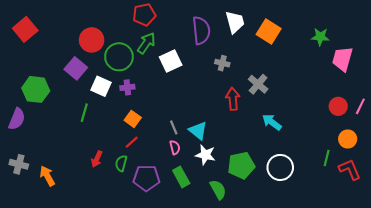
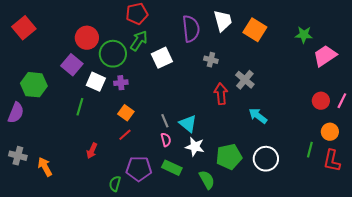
pink trapezoid: (342, 59) -> (325, 56), turned 40
green semicircle: (121, 163) -> (115, 184), moved
red L-shape: (350, 170) -> (332, 161), turned -145
green rectangle: (181, 177) -> (172, 168), turned -36

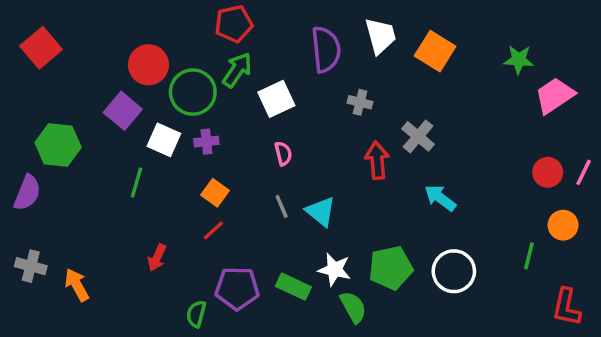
pink semicircle: (166, 140) -> (283, 154), moved
white star: (195, 147) -> (334, 270), moved
red L-shape: (332, 161) -> (566, 307), moved

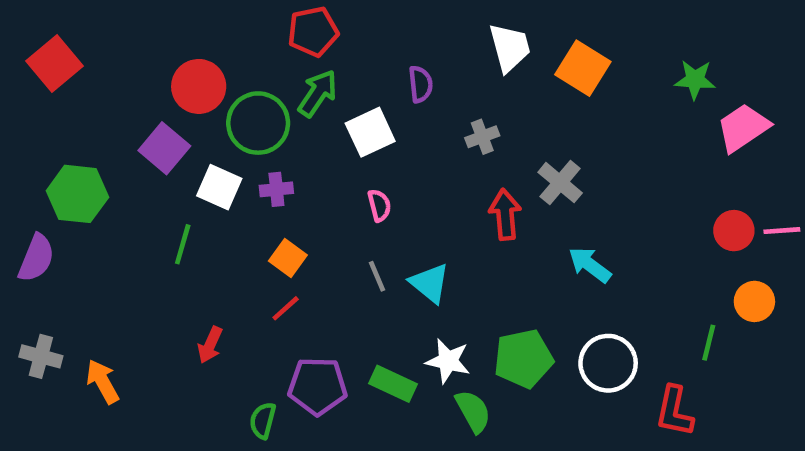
purple semicircle: (326, 49) -> (421, 84), moved, size x0.6
gray cross: (360, 102) -> (482, 137), turned -35
pink line: (584, 172) -> (782, 231), turned 60
red L-shape: (566, 307) -> (674, 411), moved

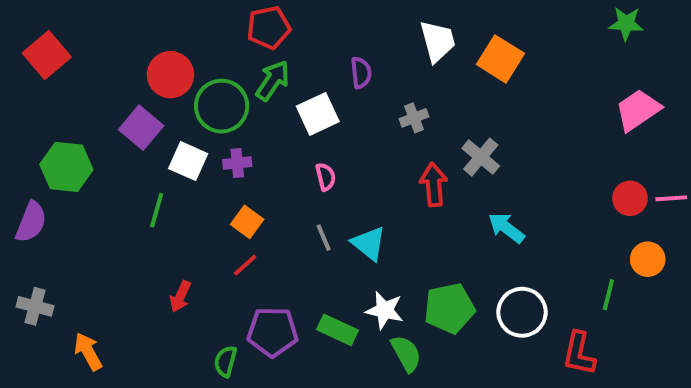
green star: (695, 80) -> (626, 24), moved
orange arrow: (103, 382) -> (88, 352), moved

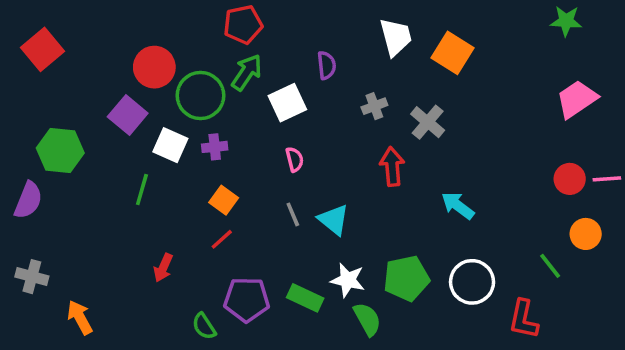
gray cross: (481, 157) -> (428, 122), moved
green line: (608, 295) -> (550, 266), turned -52
green semicircle: (225, 361) -> (204, 326), turned -48

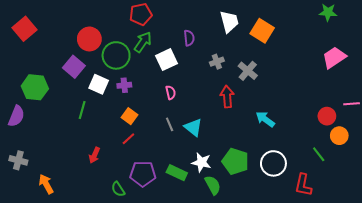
red circle: (570, 179) -> (327, 116), moved
green pentagon: (406, 278) -> (235, 161), turned 30

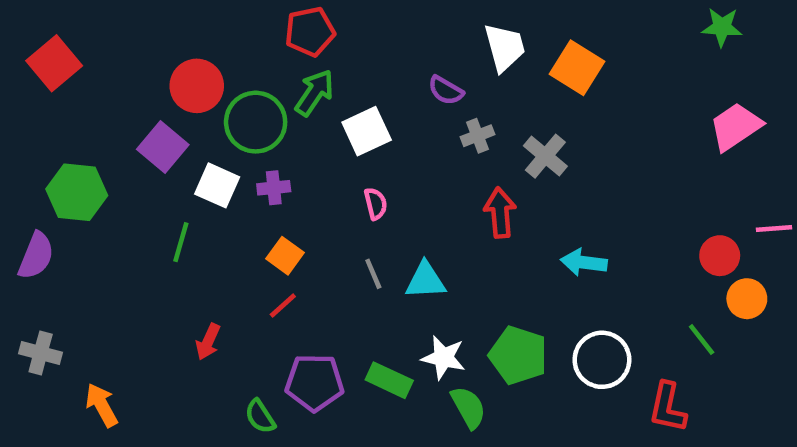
purple semicircle: (189, 38) -> (446, 90), moved, turned 126
cyan arrow: (265, 119) -> (584, 262), turned -30
cyan triangle: (193, 127) -> (425, 281), turned -42

